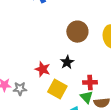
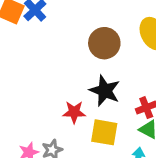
black star: (67, 62) -> (105, 91), size x1.5

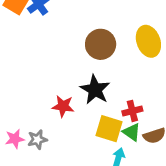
yellow square: (104, 132) -> (109, 129), moved

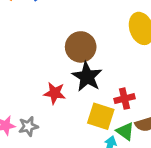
brown circle: (101, 44) -> (81, 47), moved
green triangle: (132, 132) -> (125, 131), moved

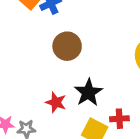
brown circle: (81, 47) -> (67, 46), moved

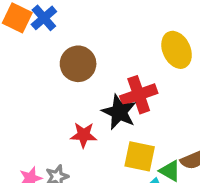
red cross: (119, 119) -> (139, 95), moved, size x1.5

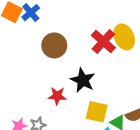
red cross: (139, 95) -> (103, 41), moved, turned -30

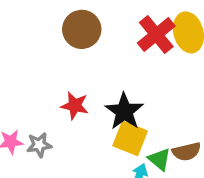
black star: (83, 80) -> (124, 111), moved

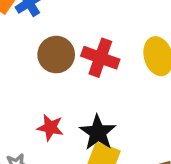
red cross: (156, 35) -> (100, 58), moved, turned -30

